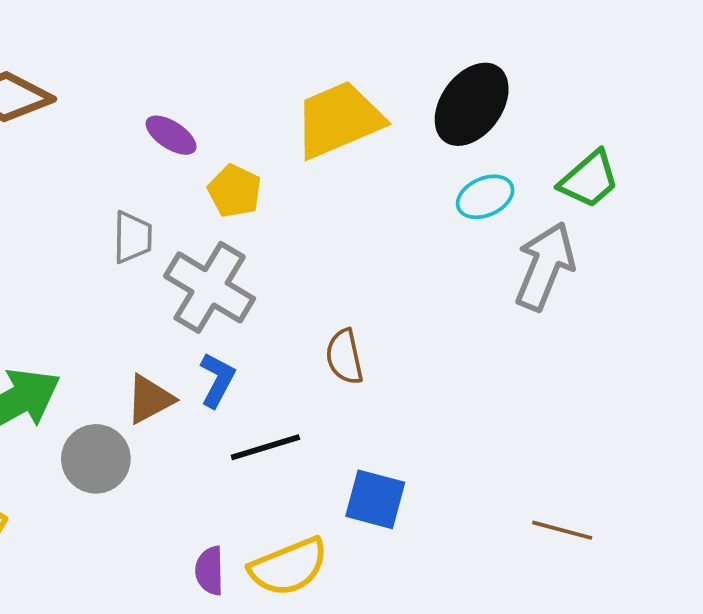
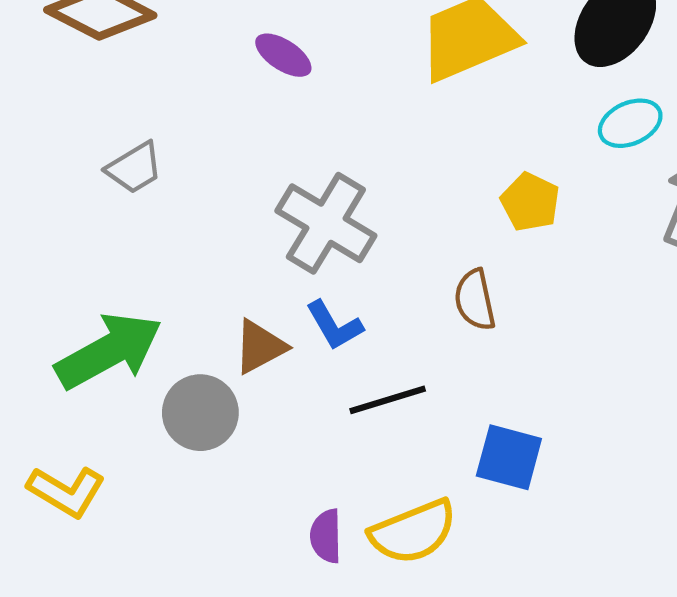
yellow pentagon: (235, 191) -> (530, 202), moved
gray trapezoid: (132, 237) -> (134, 168), moved, turned 58
blue L-shape: (217, 380) -> (334, 325), turned 122

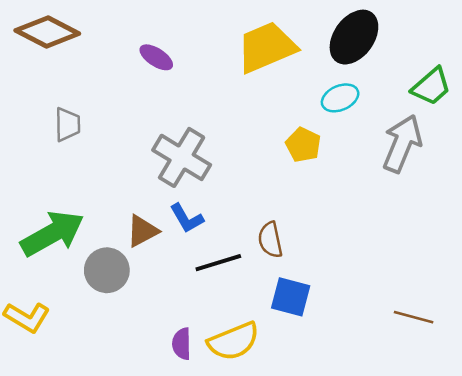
cyan ellipse: (630, 123) -> (340, 98), moved
gray trapezoid: (134, 168) -> (68, 125), turned -60
brown semicircle: (475, 300) -> (270, 240), moved

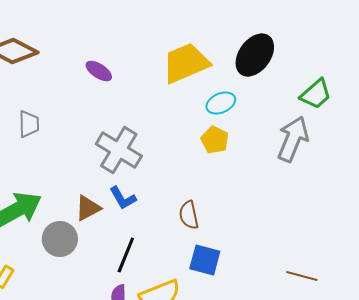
cyan ellipse: (340, 98) -> (221, 103), moved
black line: (218, 263) -> (126, 255), moved, turned -51

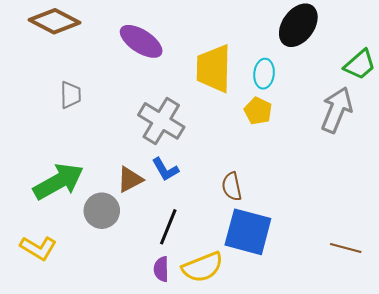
yellow trapezoid: (186, 63) -> (214, 69), moved, turned -66
purple ellipse: (99, 71) -> (141, 41), size x1.6
cyan ellipse: (221, 103) -> (264, 74), turned -60
blue square: (205, 260) -> (248, 232), size x1.5

